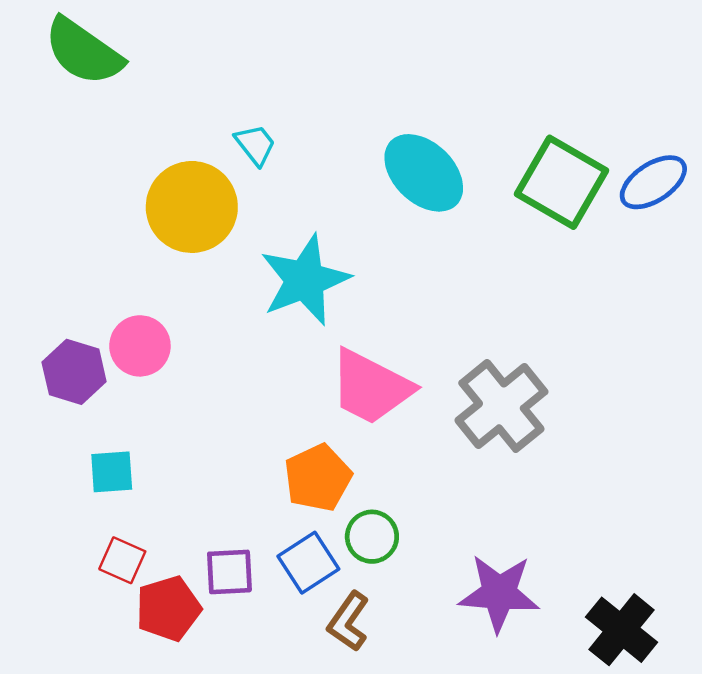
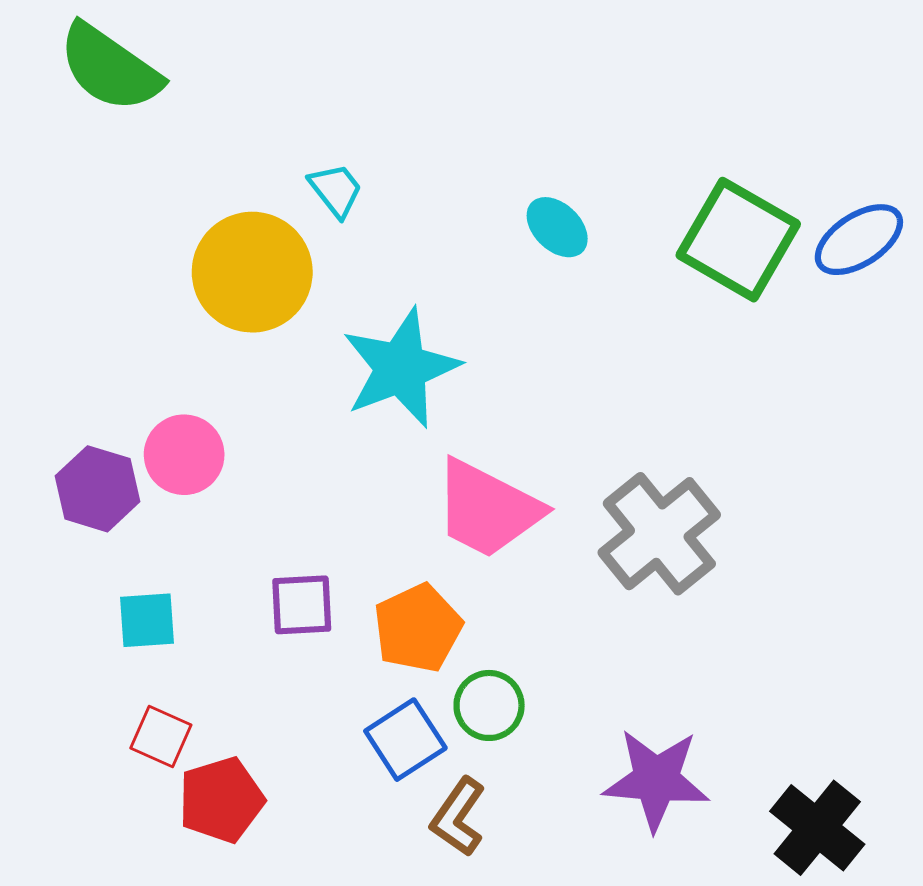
cyan ellipse: (424, 173) -> (557, 227), size x0.6
purple square: (229, 572) -> (302, 605), moved

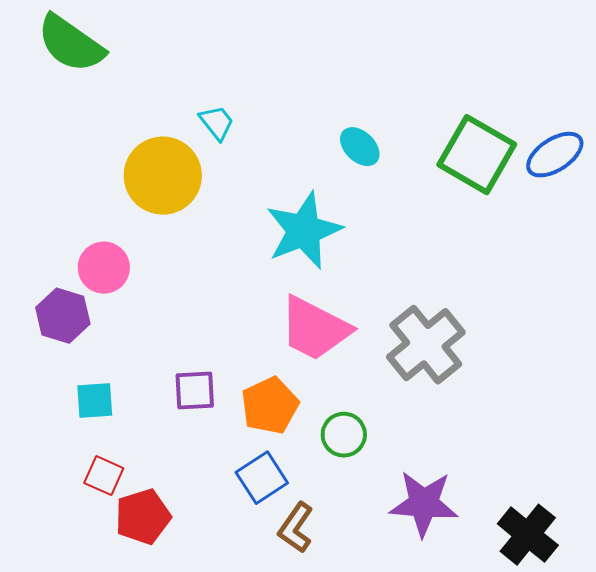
cyan star: (401, 368) -> (304, 231), moved
pink circle: (184, 455) -> (104, 268), moved
green circle: (489, 705) -> (344, 435), moved

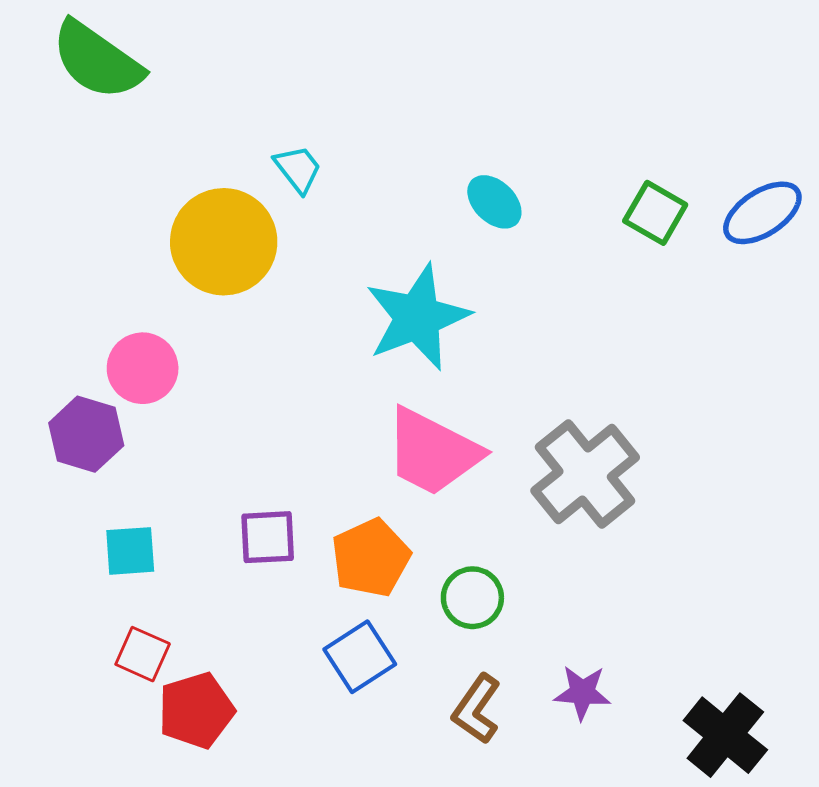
green square: (477, 155) -> (655, 213), size x0.6
purple star: (424, 504) -> (582, 693), size x0.6
brown L-shape: (296, 528) -> (477, 709), moved

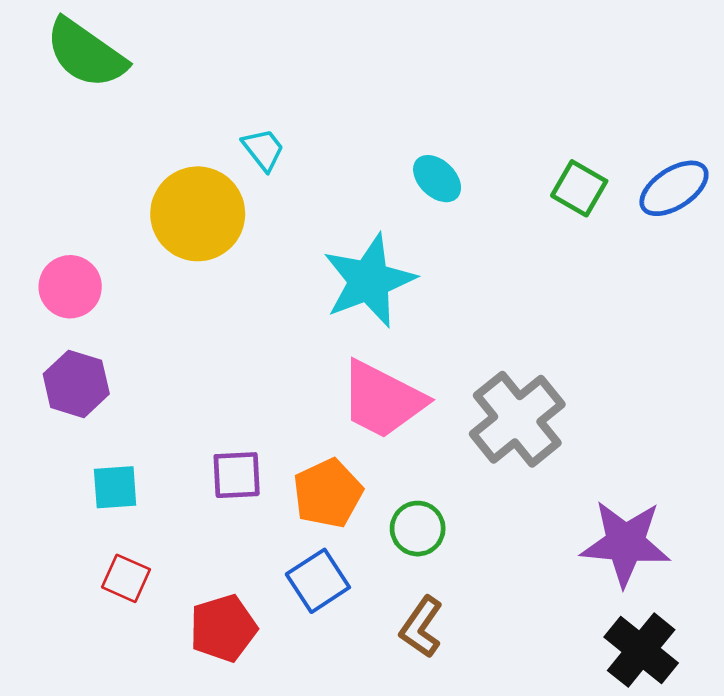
pink circle: (143, 368) -> (70, 287), moved
purple star: (582, 693) -> (625, 543), moved, size x1.8
red pentagon: (196, 710) -> (223, 628), moved

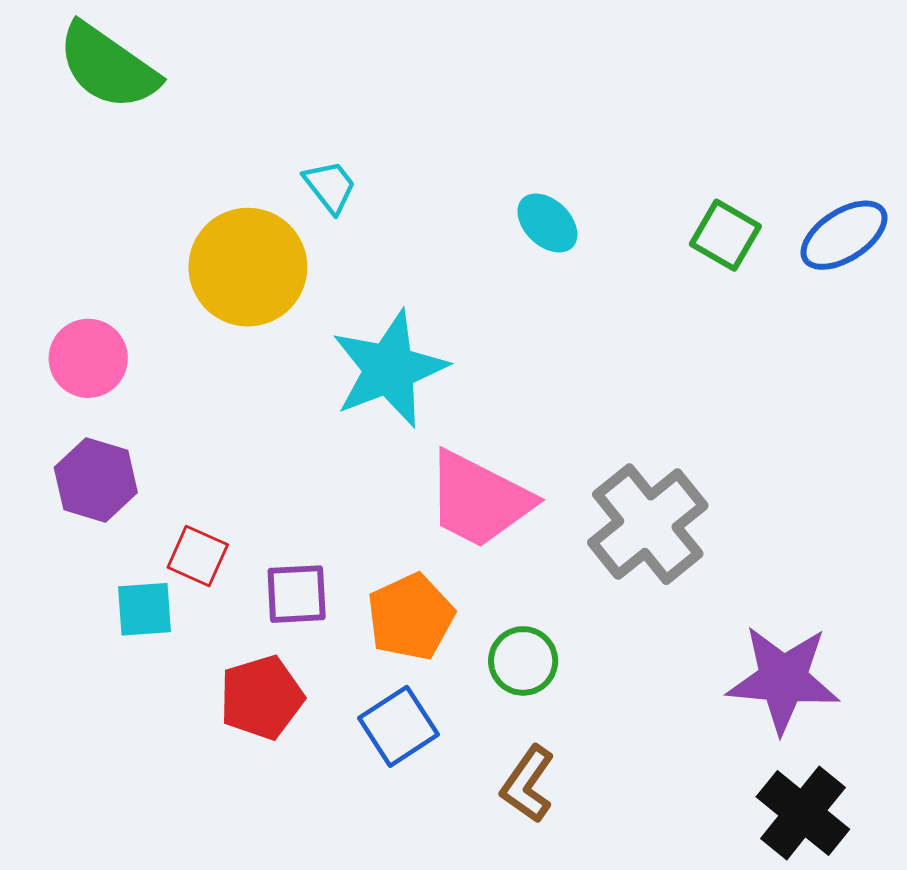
cyan star: (369, 281) -> (389, 369), moved
red square: (126, 578) -> (198, 556), moved
red pentagon: (223, 628) -> (262, 697), moved

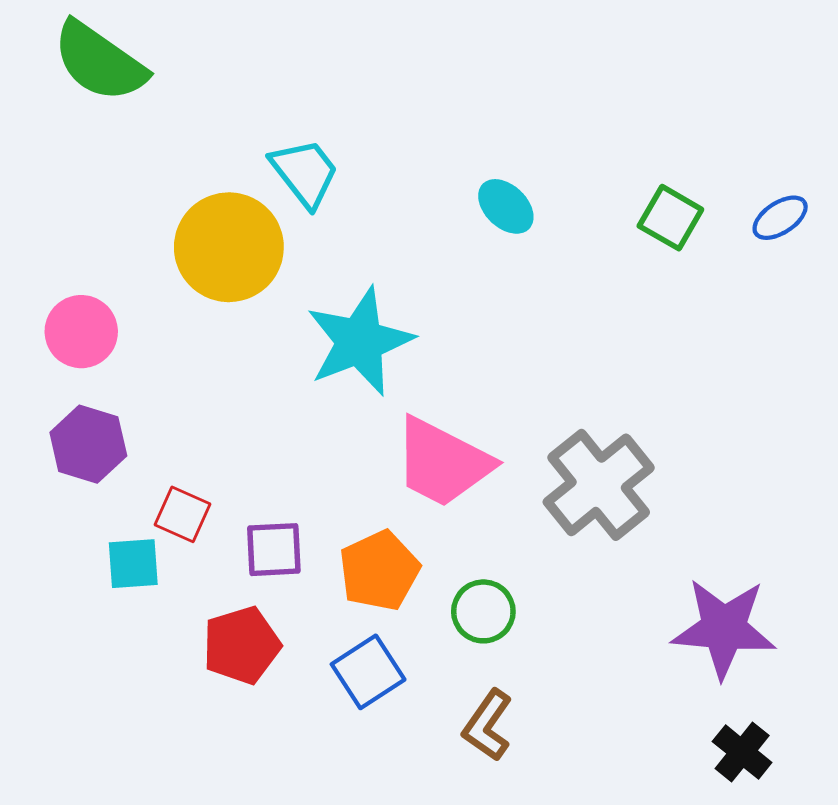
cyan trapezoid: (330, 186) -> (305, 173), size x1.4
blue ellipse: (844, 235) -> (780, 218), size x0.7
black cross: (803, 813) -> (742, 752), size x0.7

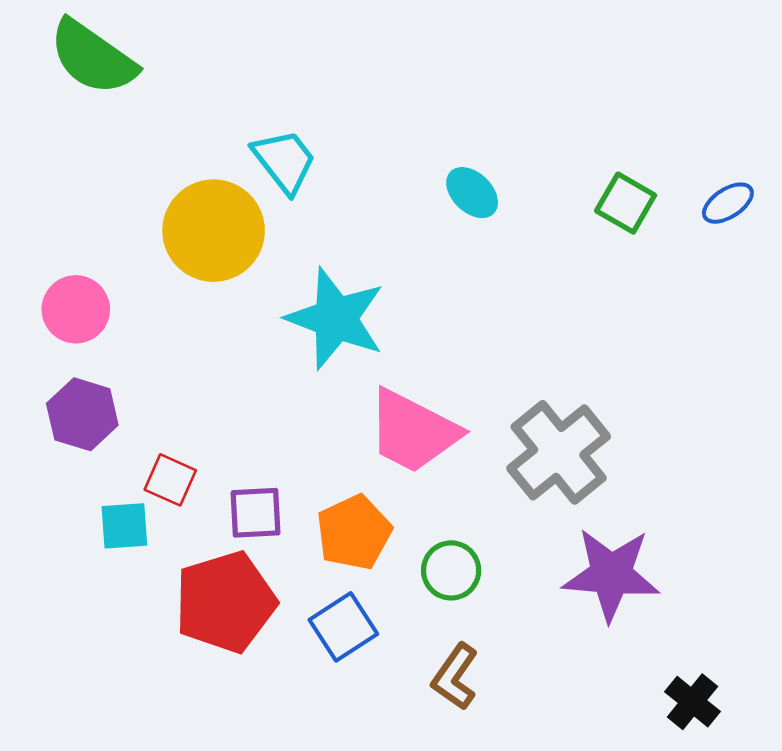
cyan star: (360, 341) -> (336, 319), turned -30
purple star: (724, 628) -> (611, 574), moved
red pentagon: (242, 645) -> (225, 602), size x1.4

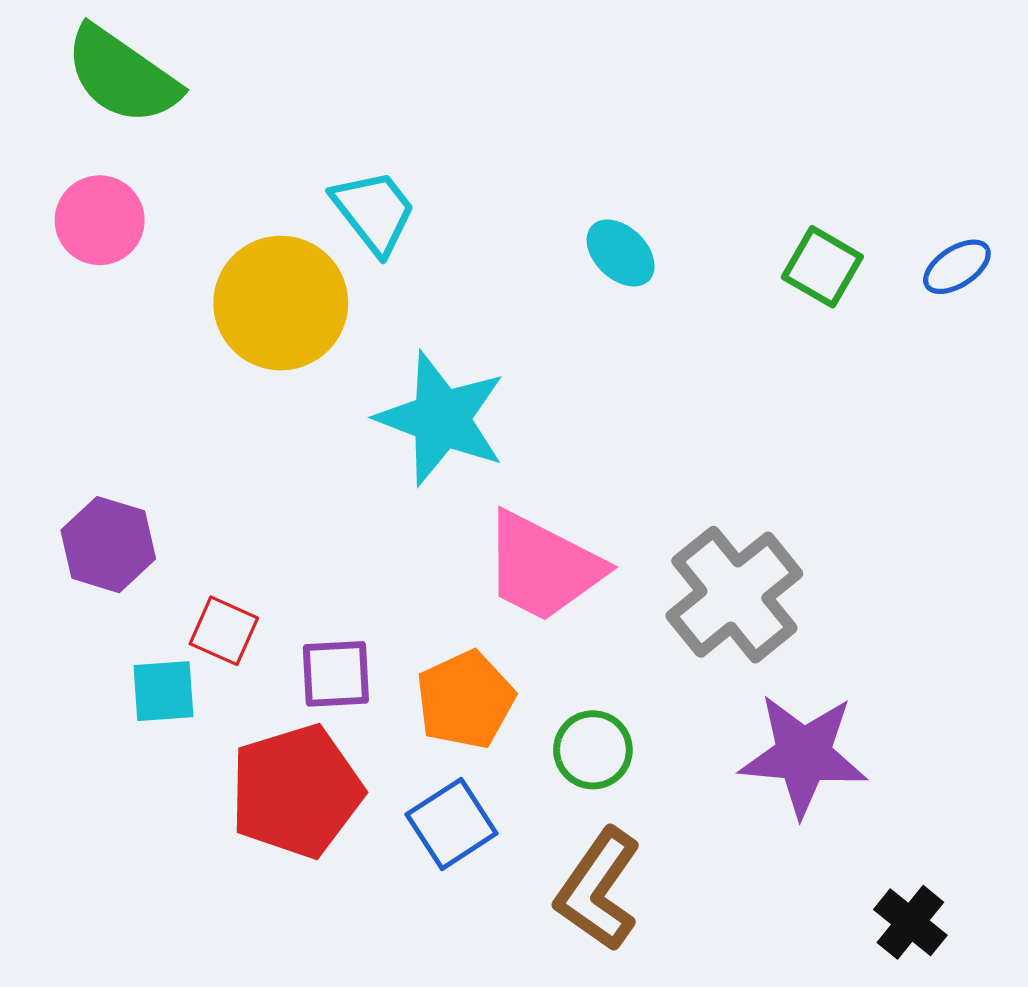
pink circle: (76, 309) -> (100, 220), moved
brown L-shape: (455, 677) -> (598, 890), size x1.4

